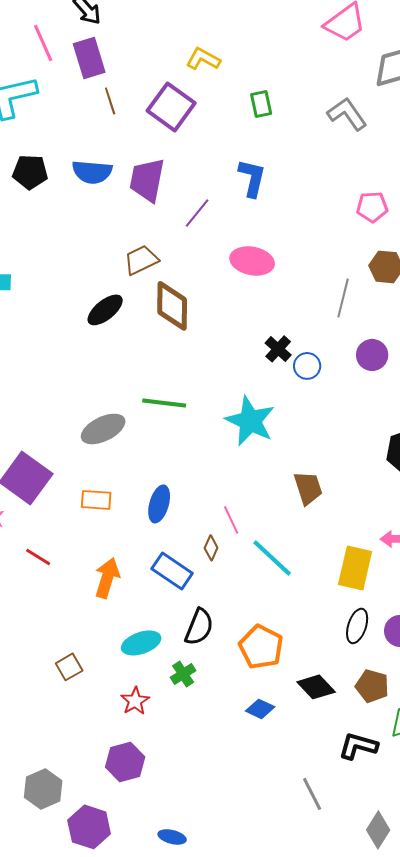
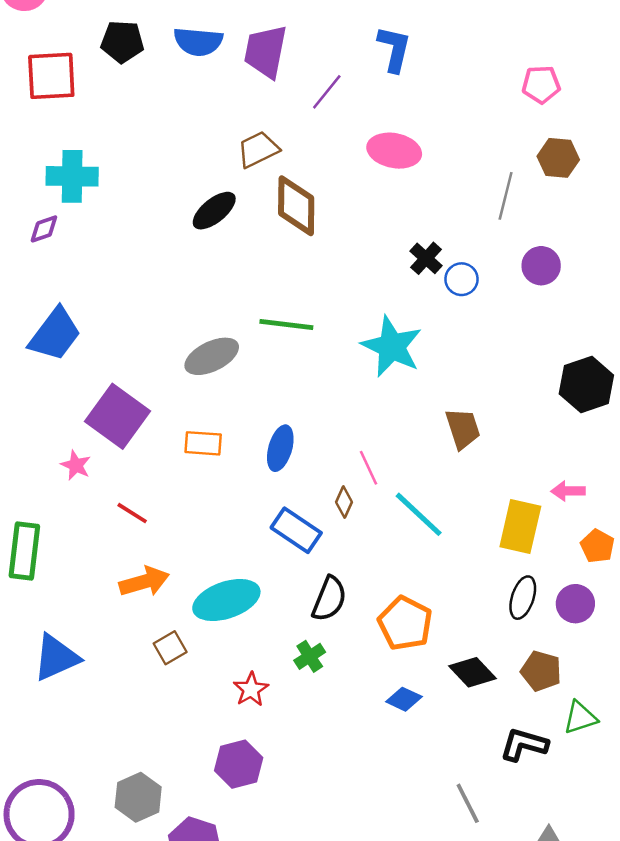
orange arrow: (107, 578) -> (144, 582), moved, turned 57
cyan ellipse: (141, 643) -> (226, 600), moved, size x1.4

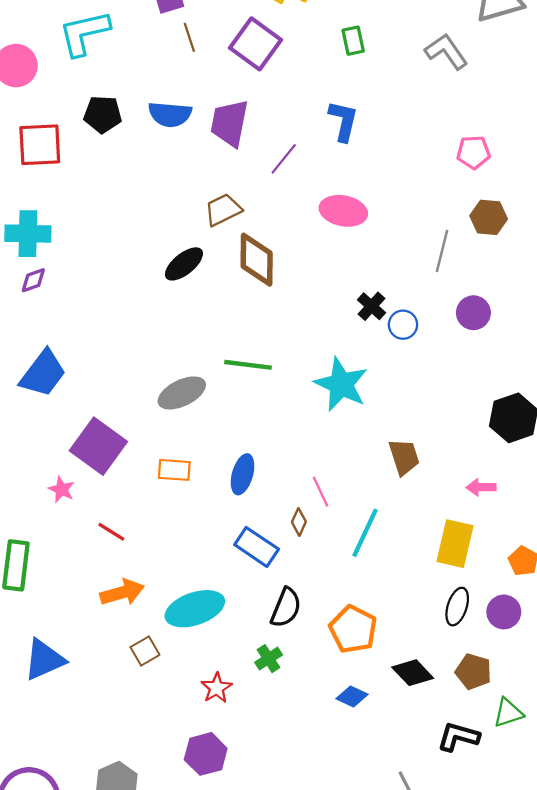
cyan cross: (72, 176) -> (28, 234), moved
pink arrow: (568, 491) -> (481, 487), moved
cyan line: (419, 514) -> (365, 533), turned 72

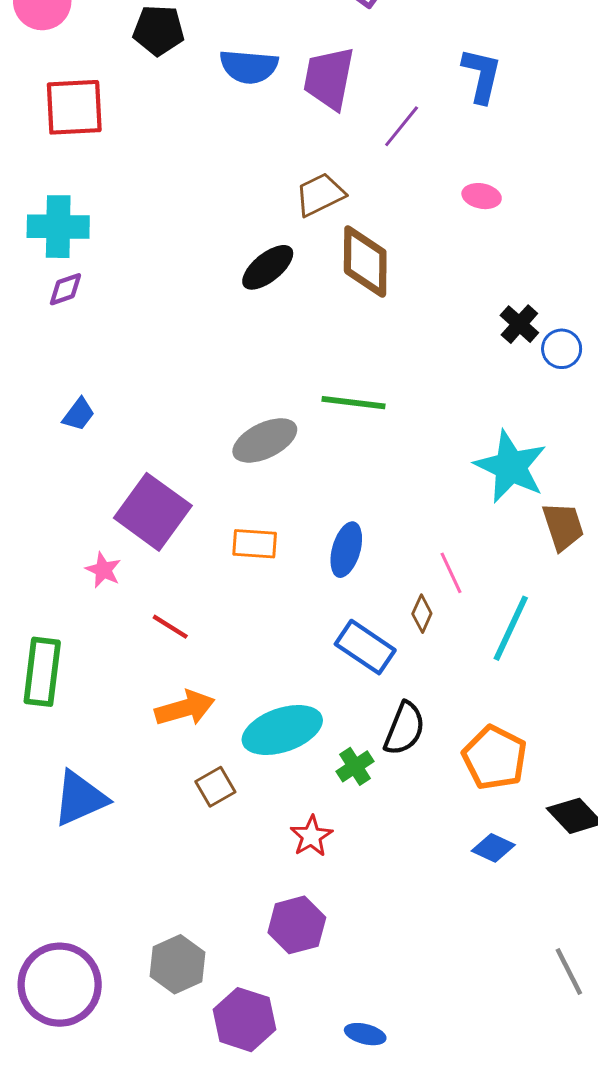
black pentagon: (103, 114) -> (159, 30), moved
pink ellipse: (343, 211) -> (482, 196), size x0.6
blue trapezoid: (43, 373) -> (79, 414), size x0.5
cyan star: (341, 384) -> (511, 467), moved
green cross: (269, 659) -> (355, 766), moved

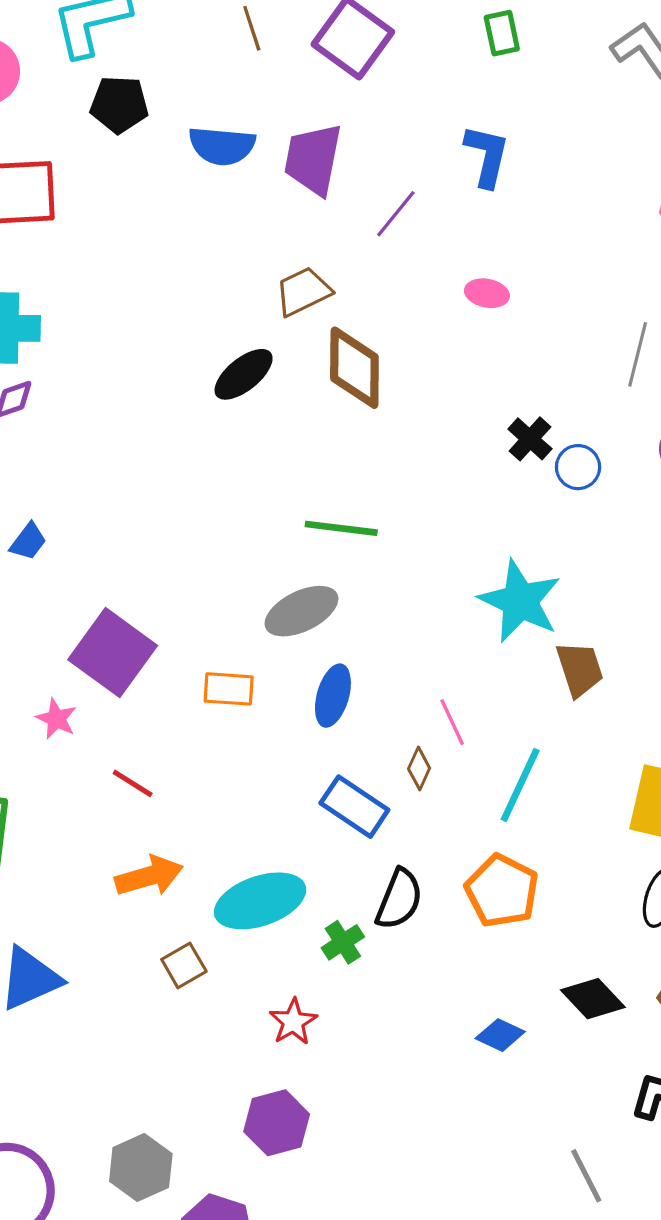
gray ellipse: (265, 440) -> (301, 611), moved
orange pentagon: (495, 758) -> (502, 891), moved

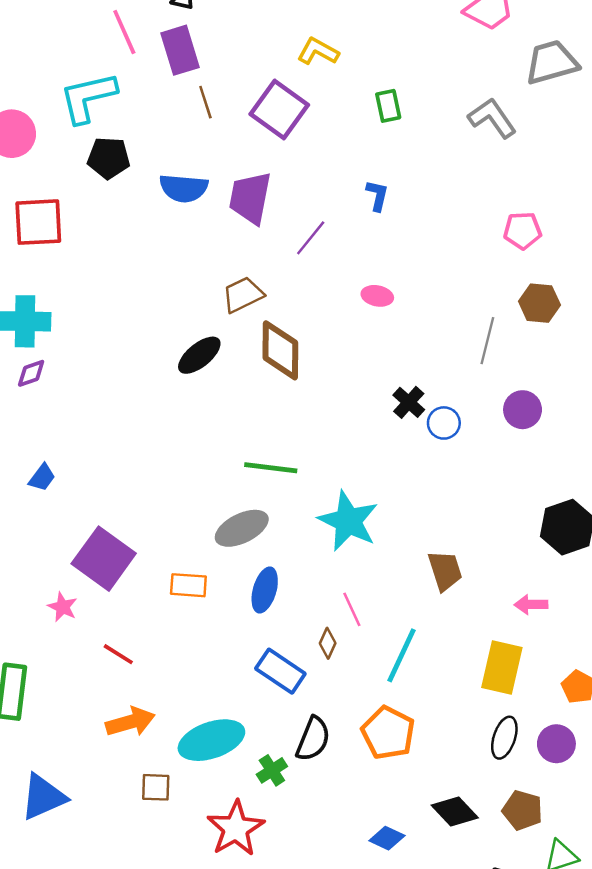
blue L-shape: (487, 156) -> (377, 195), size x0.7
cyan star: (520, 601) -> (348, 521), moved
brown square: (184, 965) -> (156, 787), turned 32
red star: (293, 1022) -> (236, 828), size x1.6

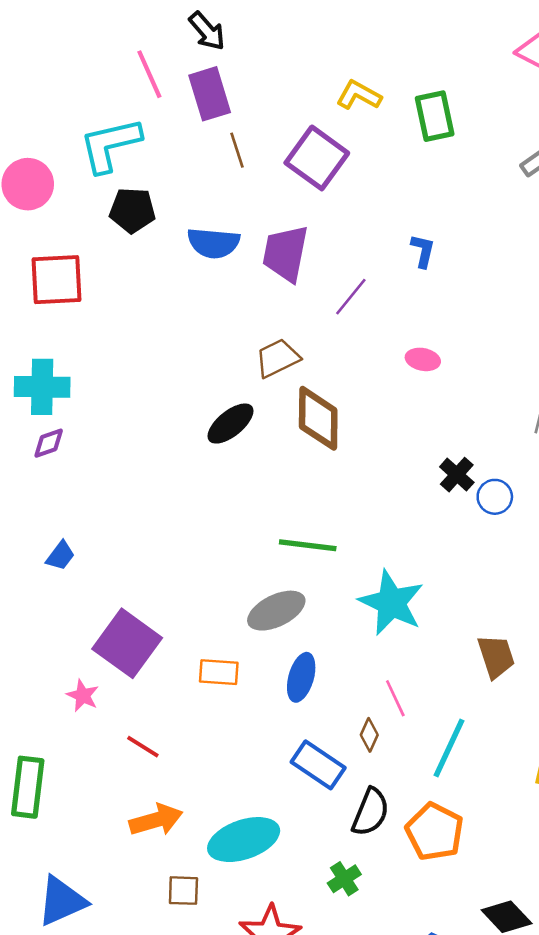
green rectangle: (388, 106) -> (435, 116), moved, size x1.4
black semicircle: (313, 739) -> (370, 812), moved
green cross: (272, 770) -> (344, 879), moved

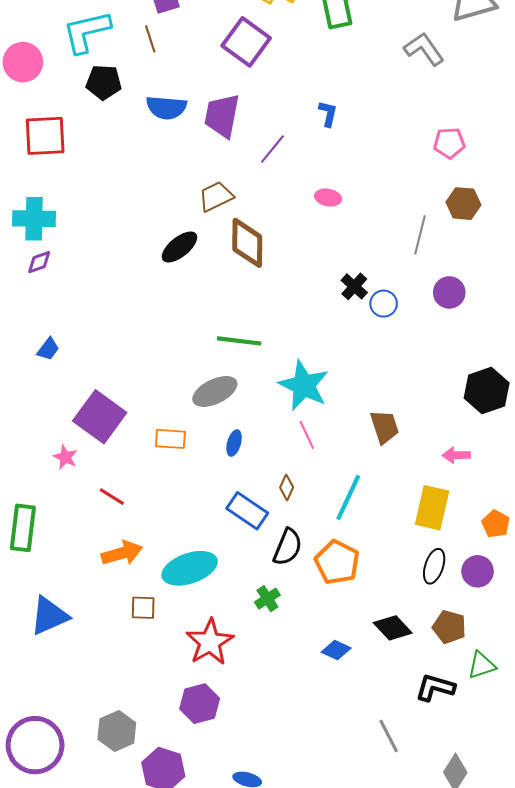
brown line: (237, 150) -> (150, 39), moved
blue ellipse: (301, 677) -> (234, 443), size x0.7
pink line: (395, 698) -> (307, 435), moved

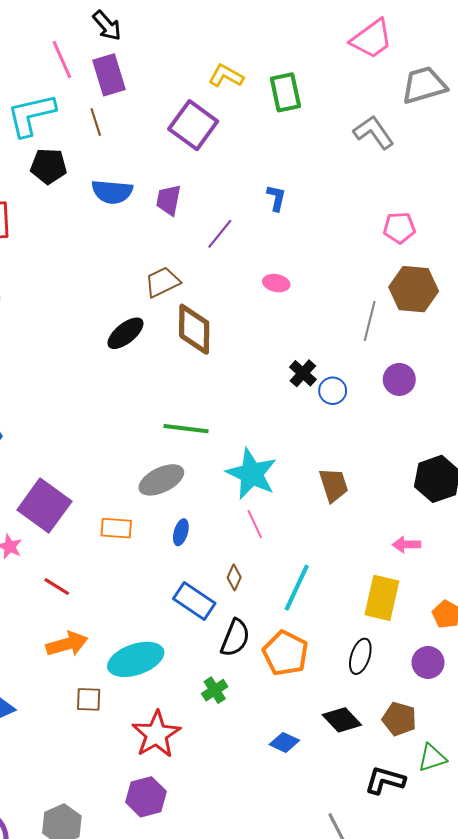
purple trapezoid: (222, 116) -> (169, 200), size x0.7
brown hexagon: (463, 204) -> (414, 289), size x1.4
brown trapezoid: (385, 427) -> (334, 485), moved
black ellipse: (434, 566) -> (360, 656), moved

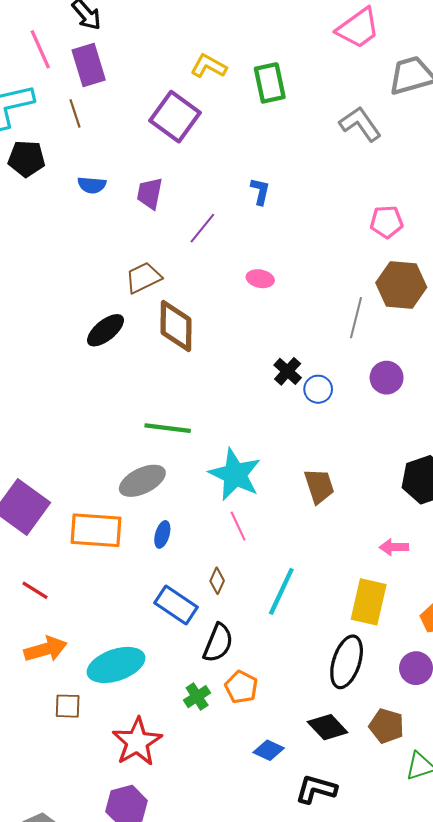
blue semicircle: (112, 192) -> (92, 185), size x0.7
orange rectangle: (116, 528) -> (96, 530), size x1.6
orange pentagon: (285, 653) -> (241, 687), moved, size x0.7
black ellipse: (360, 656) -> (347, 662), size x1.4
black L-shape: (385, 780) -> (316, 789), moved

